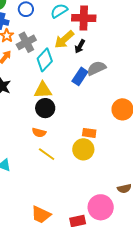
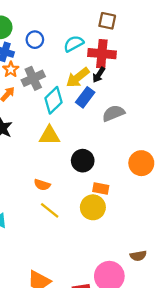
black arrow: (80, 46) -> (99, 75), moved
blue rectangle: (80, 76) -> (85, 97), moved
black circle: (45, 108) -> (83, 161), moved

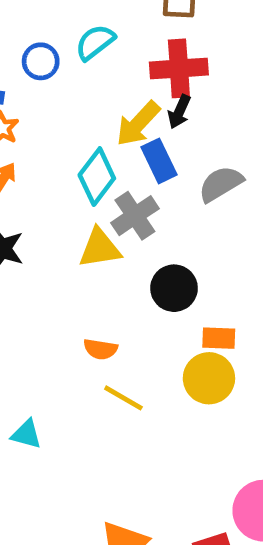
cyan semicircle: (74, 44) -> (95, 42), moved
gray cross: (33, 78) -> (135, 216), moved
blue rectangle: (85, 97) -> (159, 161), turned -54

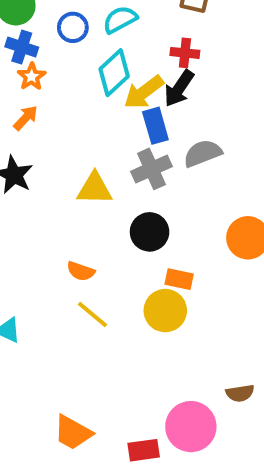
red cross: (179, 68) -> (185, 53), size x0.6
black arrow: (179, 112) -> (179, 88), size x1.4
cyan diamond: (97, 177) -> (114, 73), moved
gray cross: (135, 216) -> (152, 169), moved

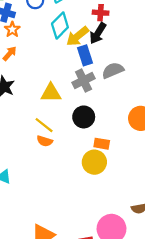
yellow line: (93, 314) -> (44, 125), moved

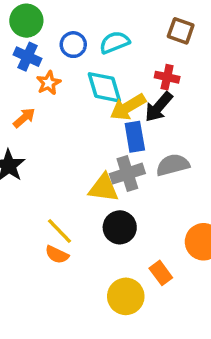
cyan diamond: (60, 26) -> (104, 87), turned -70
orange star: (12, 29) -> (49, 83), moved
yellow triangle: (51, 93) -> (104, 188), moved
orange rectangle: (102, 144) -> (161, 273), moved, turned 35

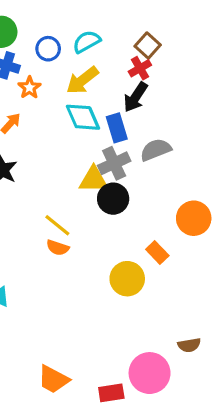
brown square: (181, 31) -> (148, 46), moved, turned 30
red cross: (167, 77) -> (140, 68), turned -35
cyan diamond: (104, 87) -> (83, 117), moved
yellow arrow: (128, 107) -> (82, 80), moved
black circle: (120, 227) -> (113, 199), moved

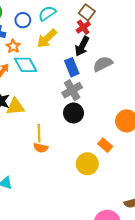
cyan diamond: (83, 117) -> (26, 65), moved
gray semicircle: (156, 150) -> (103, 64), moved
yellow triangle: (94, 180) -> (15, 107), moved
yellow line: (57, 225) -> (39, 133), turned 54

